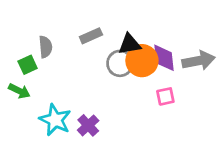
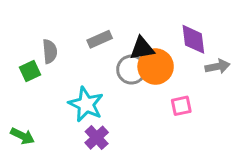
purple diamond: (164, 58) -> (193, 39), moved
gray arrow: (198, 61) -> (218, 67), size x0.7
green arrow: (19, 91) -> (23, 136), moved
cyan star: (55, 120) -> (86, 104), moved

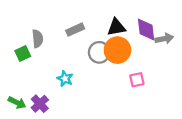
black triangle: (142, 48) -> (116, 27), moved
gray arrow: (218, 67) -> (164, 39), moved
cyan star: (86, 104) -> (65, 79), size x0.6
purple cross: (97, 138) -> (40, 104), moved

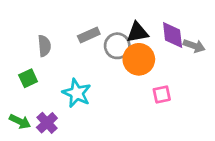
gray arrow: (164, 39) -> (194, 46), turned 30
gray circle: (99, 52) -> (117, 46), moved
green square: (23, 53) -> (28, 78), moved
cyan star: (65, 79) -> (77, 93), size x1.5

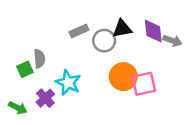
gray semicircle: (44, 46) -> (39, 59), moved
orange circle: (139, 59) -> (123, 77), moved
pink square: (162, 94) -> (144, 84), size x1.5
purple cross: (47, 123) -> (45, 98), moved

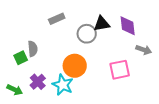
gray rectangle: (79, 31) -> (57, 19), moved
gray arrow: (172, 41) -> (144, 50), moved
orange circle: (123, 77) -> (75, 66), moved
cyan star: (68, 83) -> (63, 85), moved

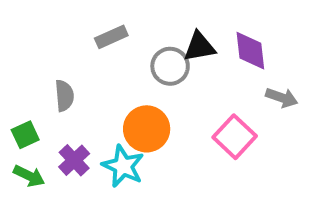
green square: (21, 58) -> (25, 135), moved
pink square: (120, 70) -> (235, 137), turned -35

